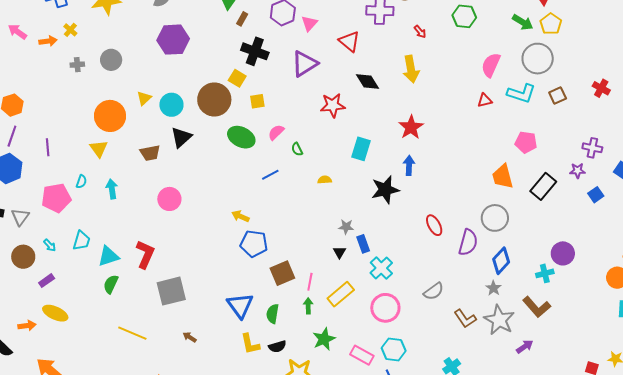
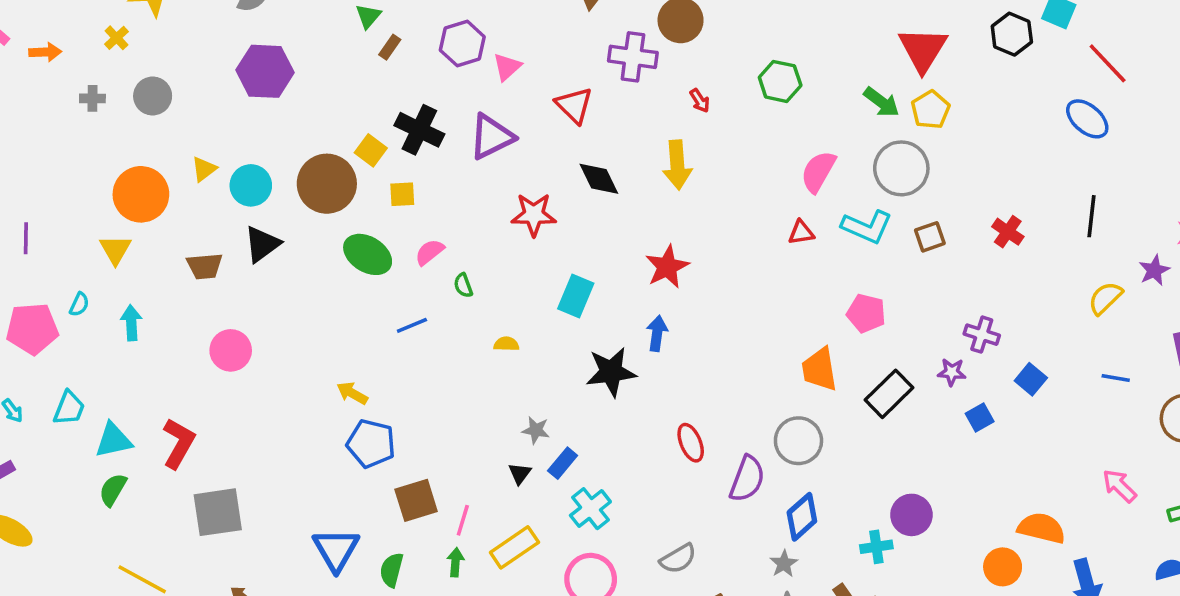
yellow cross: (70, 30) -> (117, 38), moved
black cross: (255, 51) -> (419, 130), moved
blue rectangle: (363, 244) -> (563, 463), turned 54

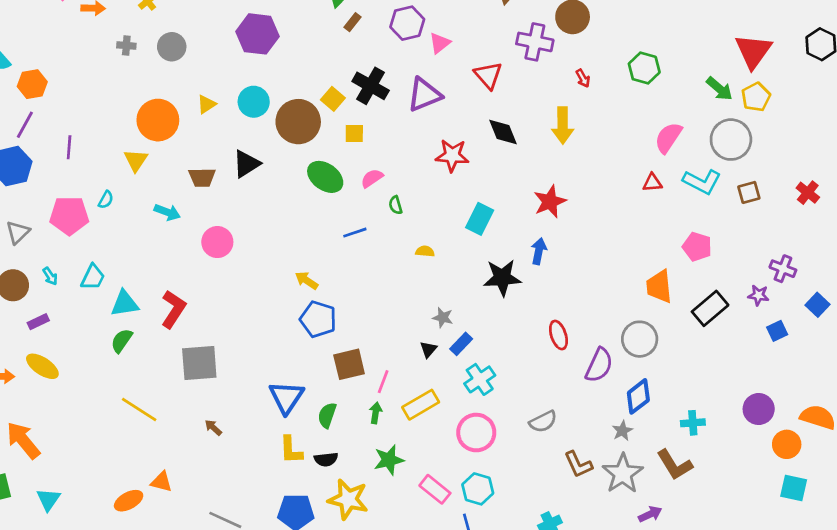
cyan circle: (251, 185) -> (254, 102), moved
cyan arrow: (131, 323) -> (167, 212), moved, turned 110
purple circle: (911, 515) -> (759, 409), moved

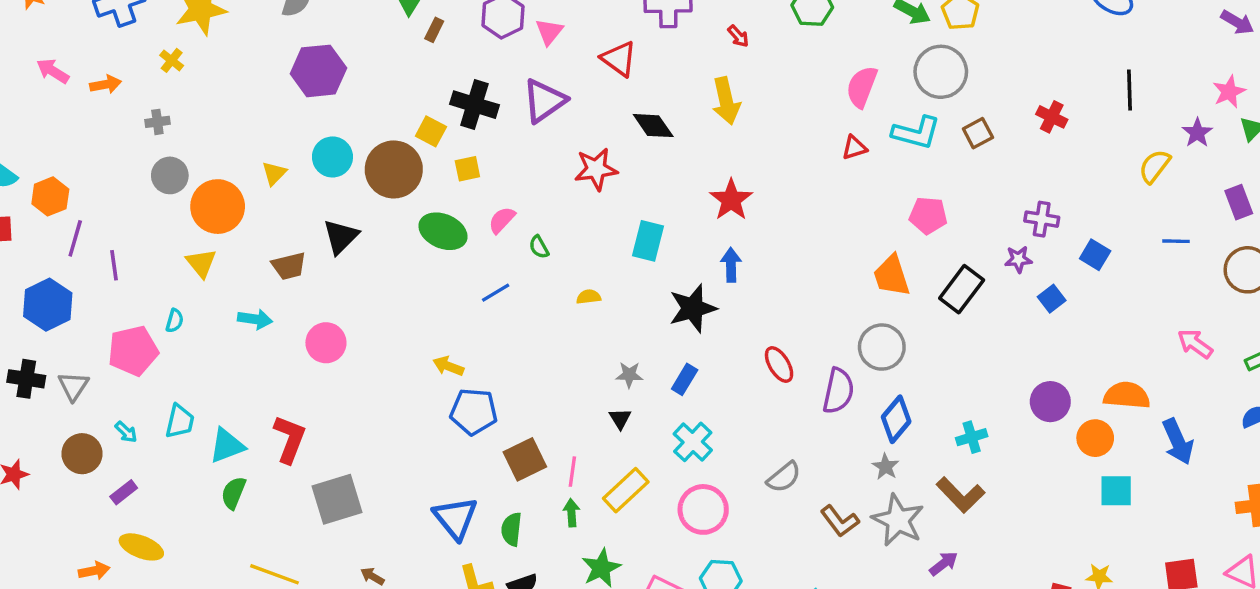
gray circle: (172, 47) -> (170, 175), moved
purple line: (25, 125) -> (75, 238), moved
blue rectangle: (461, 344) -> (685, 379), moved

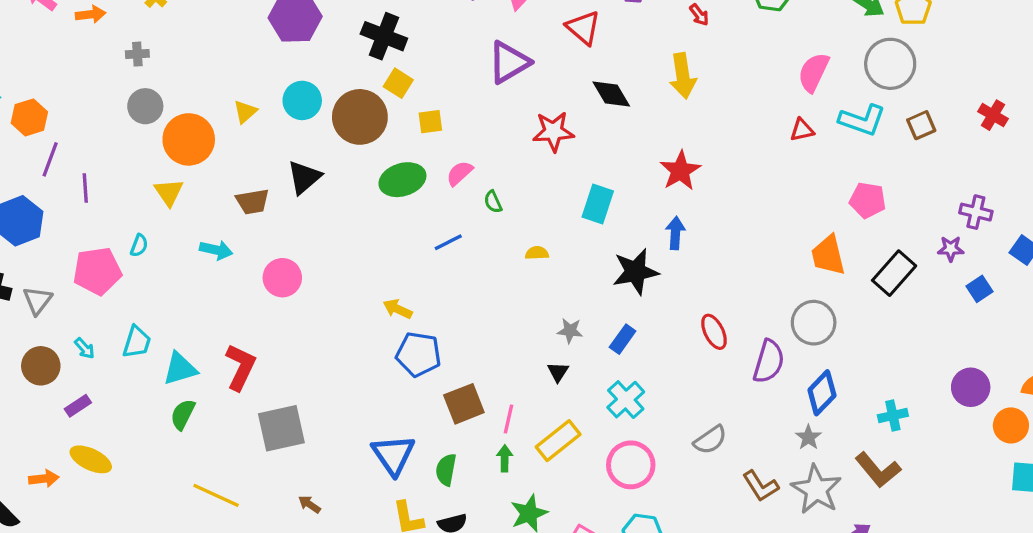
black cross: (474, 105) -> (384, 36), moved
green ellipse: (443, 231) -> (402, 180), turned -45

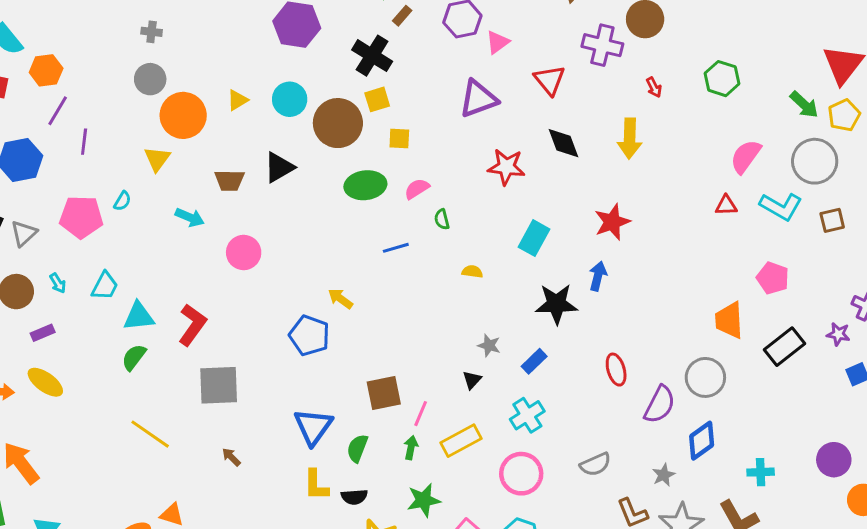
yellow square: (398, 83) -> (377, 99), turned 30
blue pentagon: (418, 354) -> (309, 335), moved
gray star: (808, 437) -> (664, 475), moved

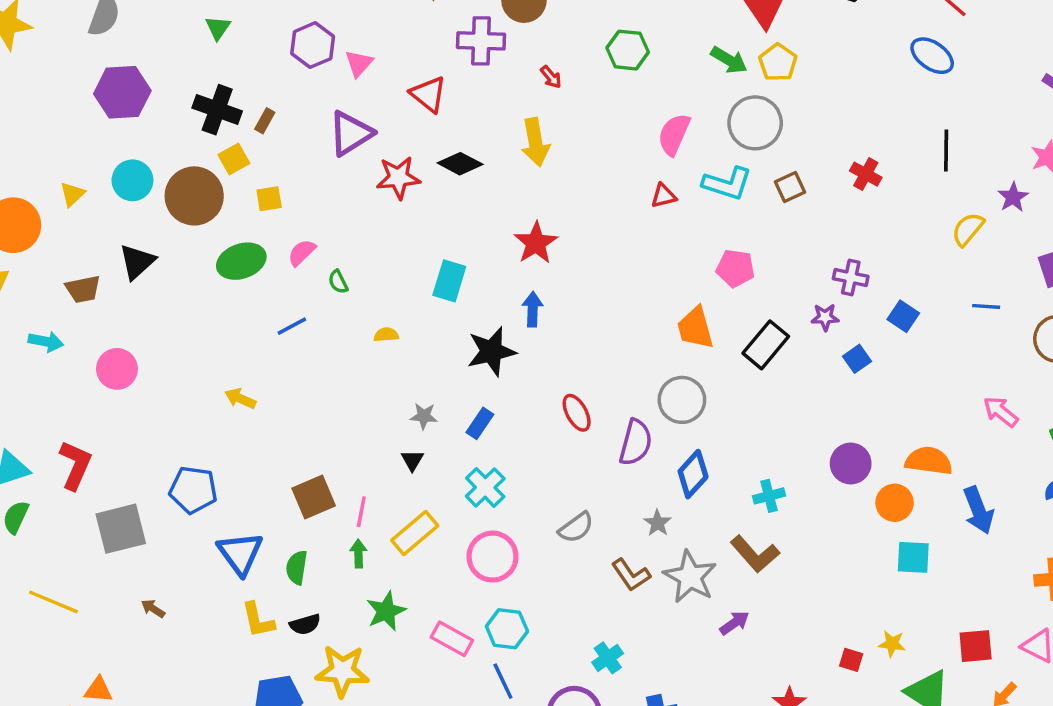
brown rectangle: (402, 16) -> (265, 121), moved
black diamond: (563, 143) -> (460, 164), turned -30
red star: (506, 167) -> (398, 178), moved
blue pentagon: (309, 335) -> (193, 490), moved

